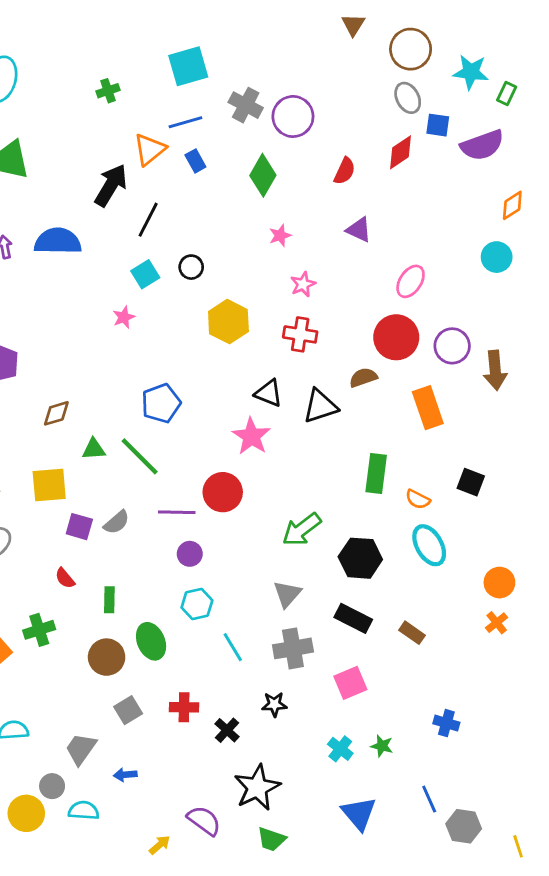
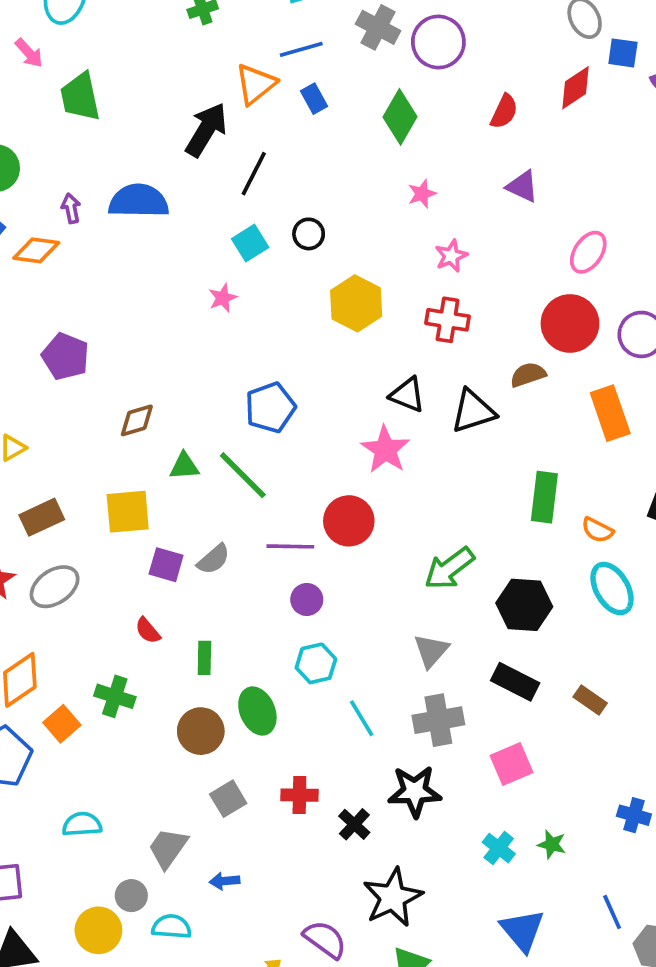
green cross: (39, 630) -> (115, 696), turned 36
black star: (274, 704) -> (415, 791), size x1.6

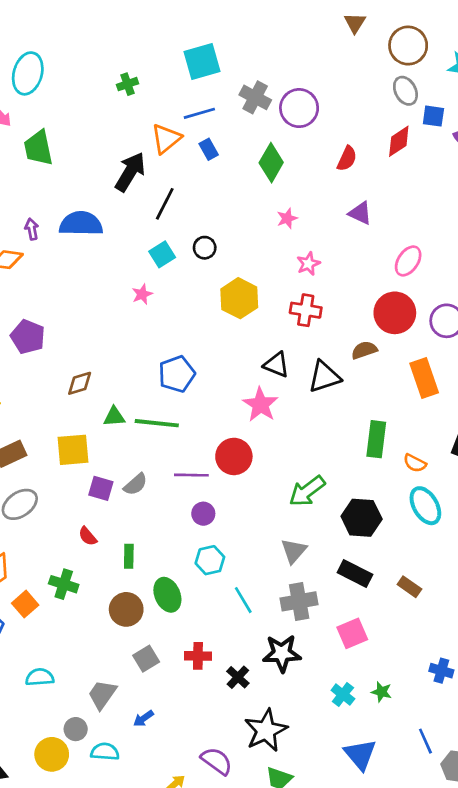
green line: (243, 475) -> (157, 423), turned -39
blue arrow: (225, 881) -> (143, 718), turned -30

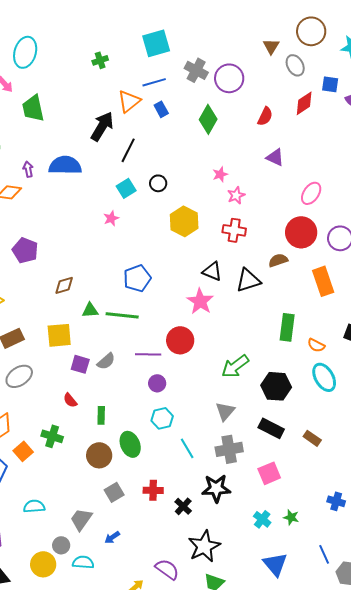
brown triangle: (355, 23) -> (271, 46), moved
gray ellipse: (405, 91) -> (295, 65), moved
pink star: (287, 218) -> (220, 174), moved

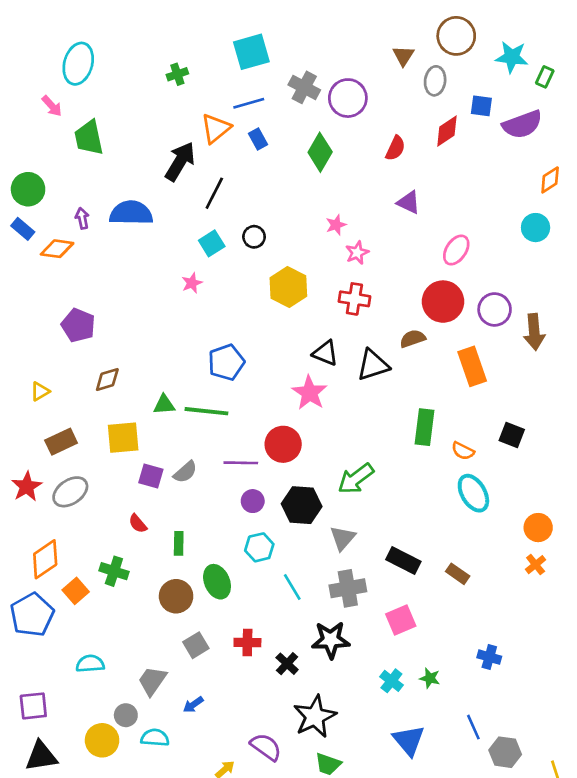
gray ellipse: (295, 65) -> (435, 81), turned 35
brown diamond: (64, 285) -> (107, 380), moved
black hexagon: (276, 386) -> (302, 505), moved

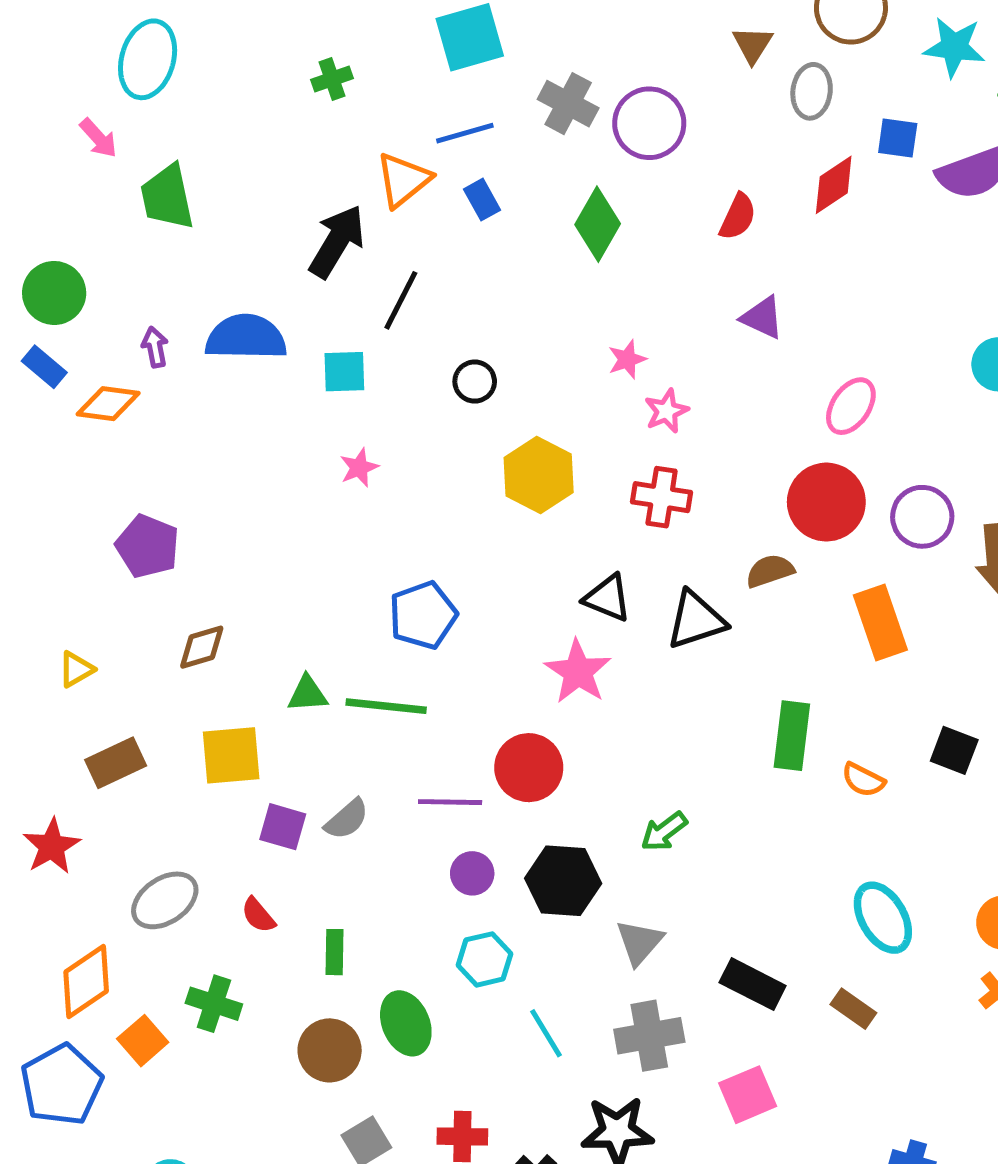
cyan square: (212, 243) -> (344, 372), moved, turned 30
green arrow: (356, 479) -> (664, 832), size x0.7
gray ellipse: (70, 492) -> (165, 900), moved
cyan ellipse: (473, 493) -> (883, 918), moved

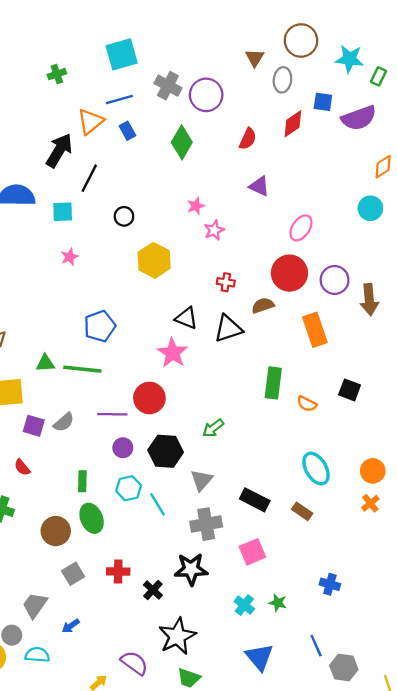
red cross: (662, 497) -> (226, 282), moved, size x0.7
green rectangle: (334, 952) -> (82, 481), moved
cyan line: (546, 1033) -> (158, 504), moved

